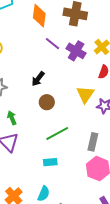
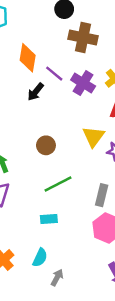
orange diamond: (39, 16) -> (28, 58), moved
black arrow: (38, 79) -> (36, 92), moved

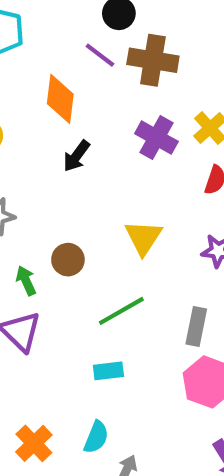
purple line: (54, 74) -> (100, 55), moved
yellow triangle: (93, 137) -> (143, 237), moved
brown circle: (46, 145) -> (68, 260), moved

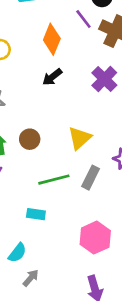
gray rectangle: (196, 327) -> (91, 178), moved

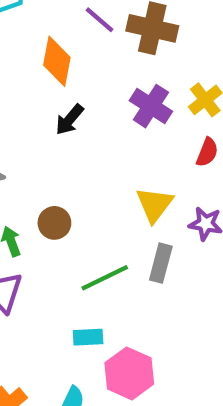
yellow triangle: (80, 138) -> (155, 205), moved
pink hexagon: (95, 238) -> (129, 373), moved

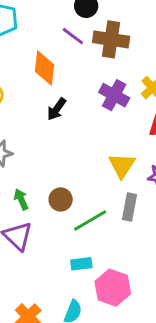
brown circle: (54, 223) -> (61, 199), moved

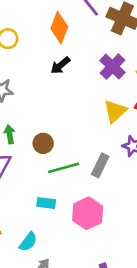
yellow triangle: (122, 165) -> (115, 111), moved
pink hexagon: (113, 288) -> (88, 213), moved

